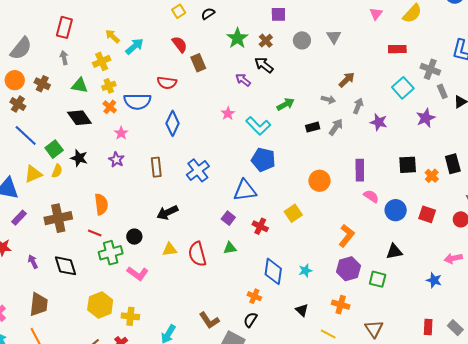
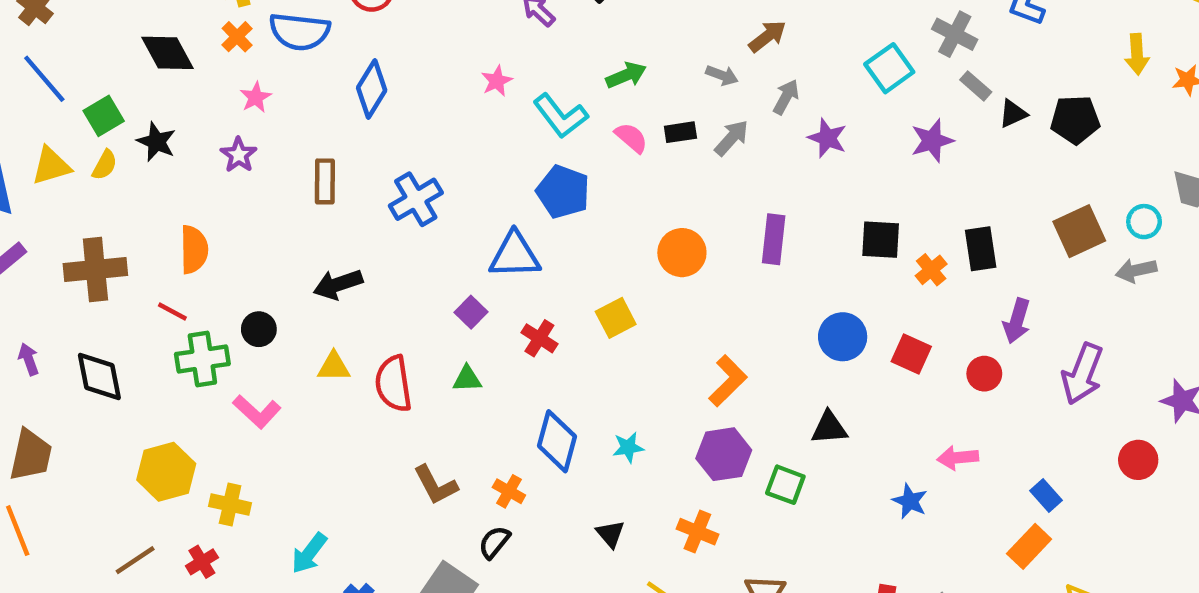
gray rectangle: (442, 91) -> (976, 86), turned -32
pink semicircle: (371, 196) -> (631, 138), moved
brown L-shape: (209, 320) -> (436, 485), moved

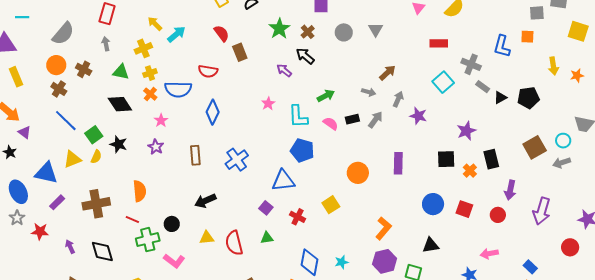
cyan L-shape: (560, 116) -> (298, 117), turned 40
purple star: (932, 141) -> (466, 131), moved

